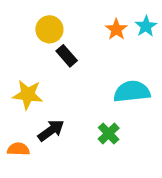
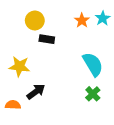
black rectangle: (67, 56) -> (47, 39), turned -40
cyan semicircle: (132, 92) -> (93, 64), turned 65
green cross: (109, 134) -> (93, 94), moved

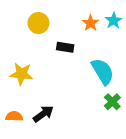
black rectangle: (47, 39) -> (65, 47), moved
black arrow: (36, 92) -> (43, 114), moved
green cross: (93, 94) -> (112, 102), moved

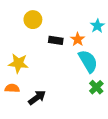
cyan star: (114, 21) -> (97, 26), moved
orange star: (91, 23) -> (78, 39), moved
orange semicircle: (14, 116) -> (12, 88), moved

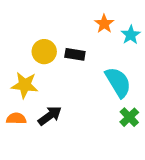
yellow circle: (33, 20) -> (44, 52), moved
orange star: (78, 39) -> (104, 24), moved
black arrow: (37, 98) -> (50, 116), moved

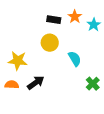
yellow circle: (44, 52) -> (50, 43), moved
black rectangle: (75, 54) -> (54, 20), moved
cyan semicircle: (118, 82) -> (75, 59), moved, size x0.7

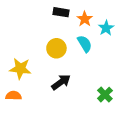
black rectangle: (54, 20) -> (61, 12), moved
cyan semicircle: (75, 59) -> (85, 44), moved
black arrow: (36, 83) -> (61, 82), moved

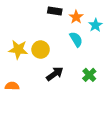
yellow circle: (56, 48) -> (41, 50), moved
yellow star: (20, 69) -> (18, 50), moved
green cross: (105, 95) -> (89, 75), moved

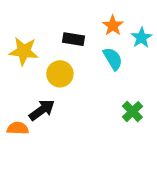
black rectangle: (55, 11) -> (74, 39), moved
yellow star: (18, 50) -> (24, 51), moved
black arrow: (55, 74) -> (42, 110), moved

